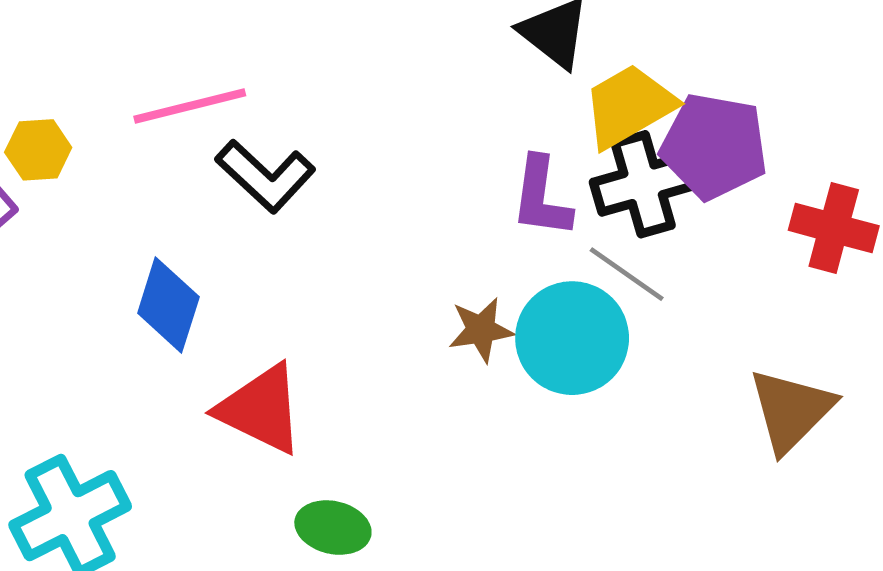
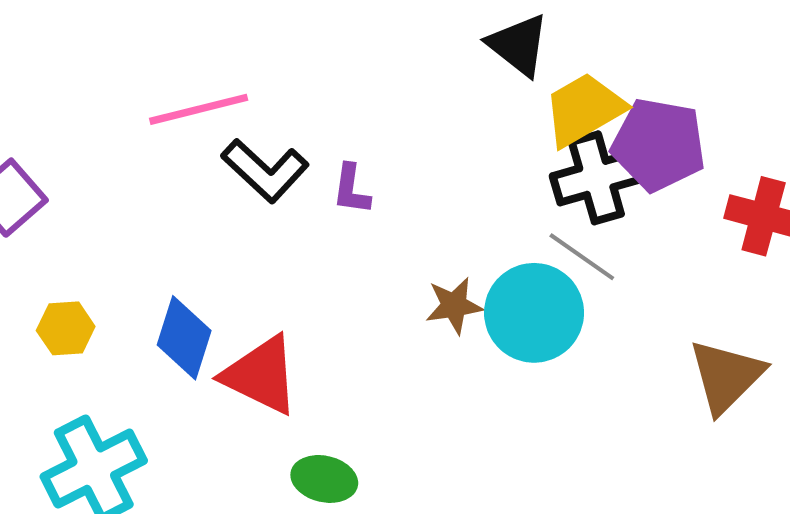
yellow hexagon: (38, 150) -> (66, 328), moved
purple L-shape: (541, 197) -> (351, 189), moved, size x0.7
blue diamond: (168, 305) -> (184, 338), moved

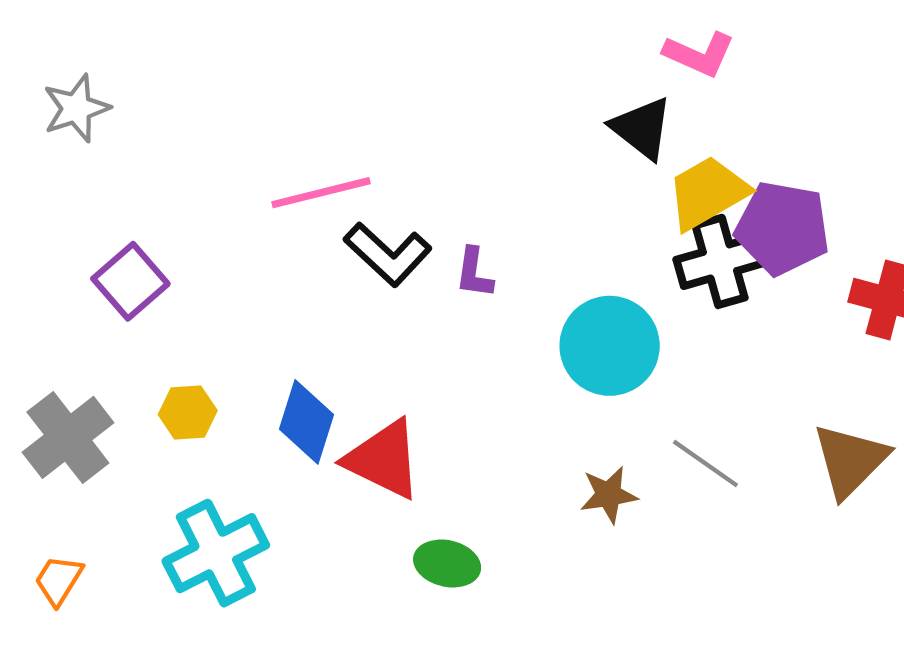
gray line: (582, 257) -> (705, 464), moved
brown star: (454, 306) -> (609, 495), moved
cyan circle: (534, 313) -> (610, 346), moved

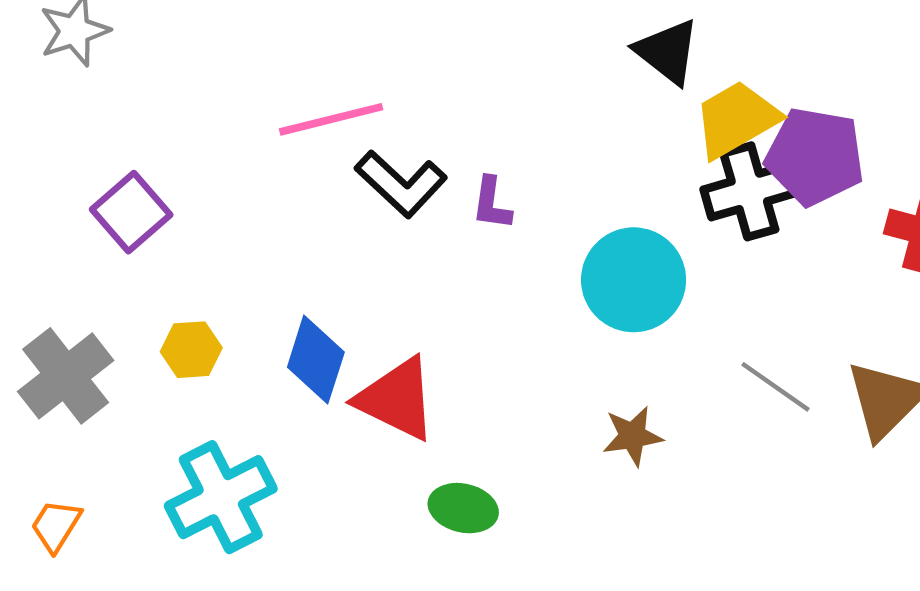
gray line: (705, 464) -> (776, 387), moved

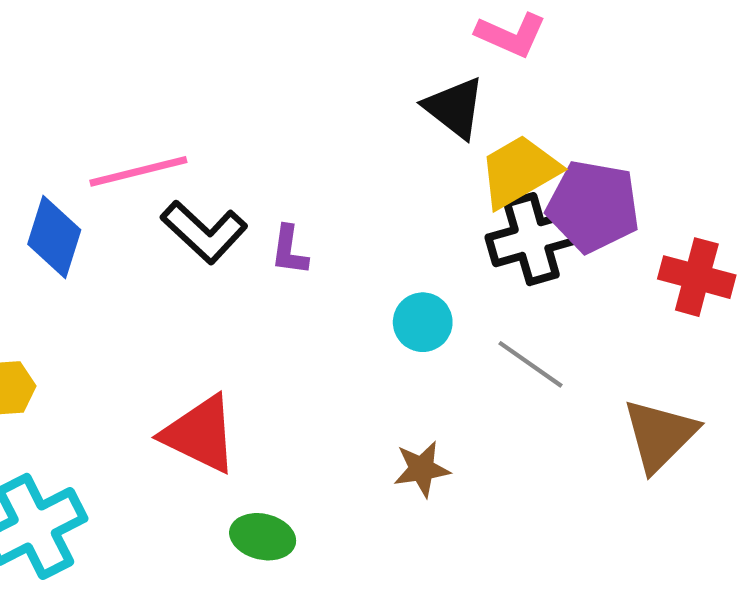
cyan circle: (634, 280) -> (423, 322), size x0.6
blue diamond: (316, 360) -> (54, 237), moved
gray line: (776, 387) -> (530, 364), moved

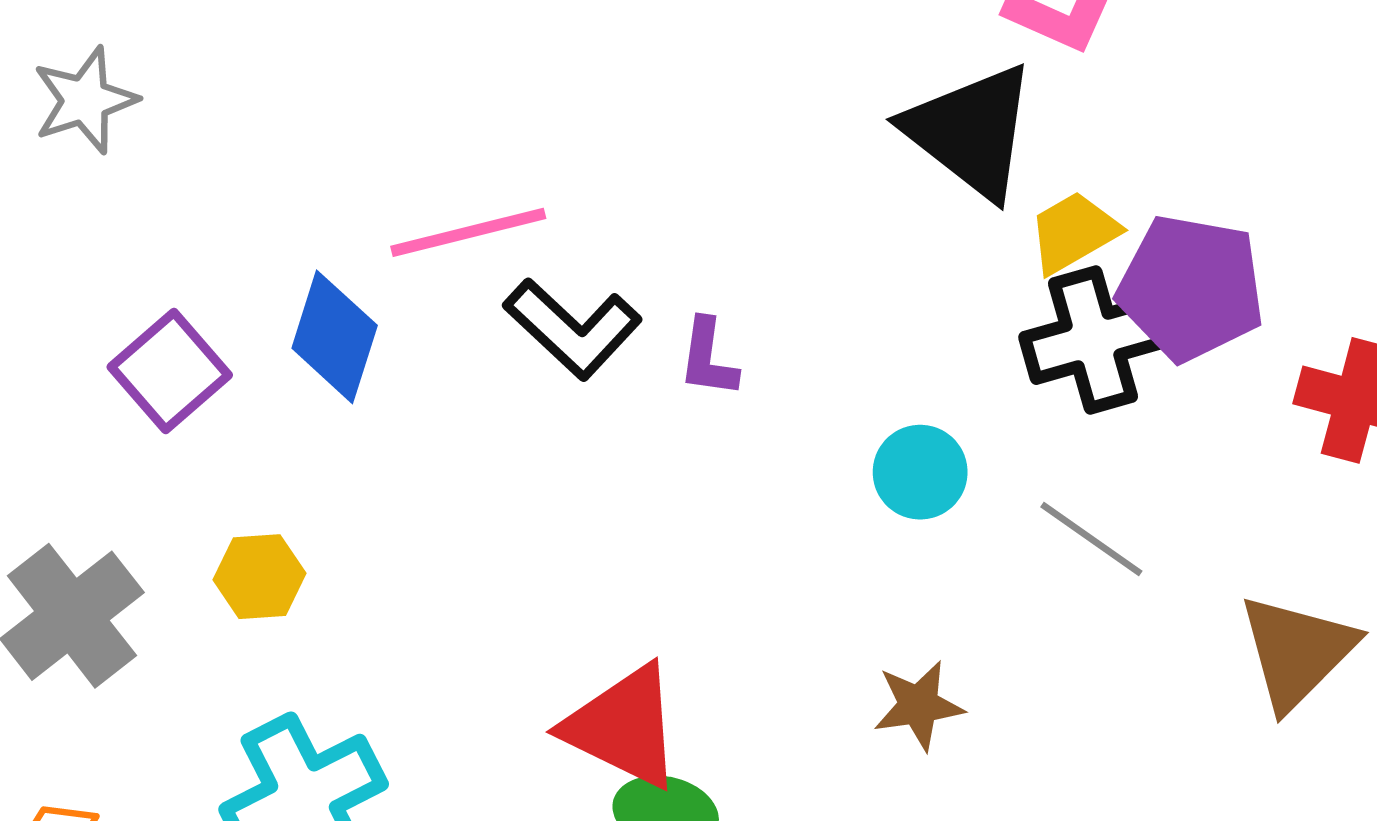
black triangle: (455, 108) -> (971, 131), size x1.4
yellow trapezoid: (519, 171) -> (1073, 232), size x0.7
red triangle: (200, 434) -> (623, 727), moved

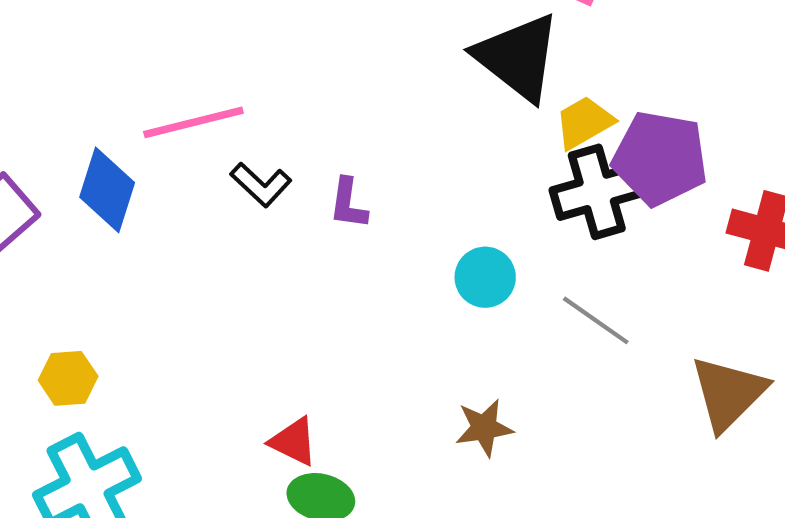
black L-shape: (573, 329) -> (261, 185), size x0.7
yellow hexagon: (260, 577) -> (68, 378), moved
red triangle: (623, 727) -> (293, 442), size x0.6

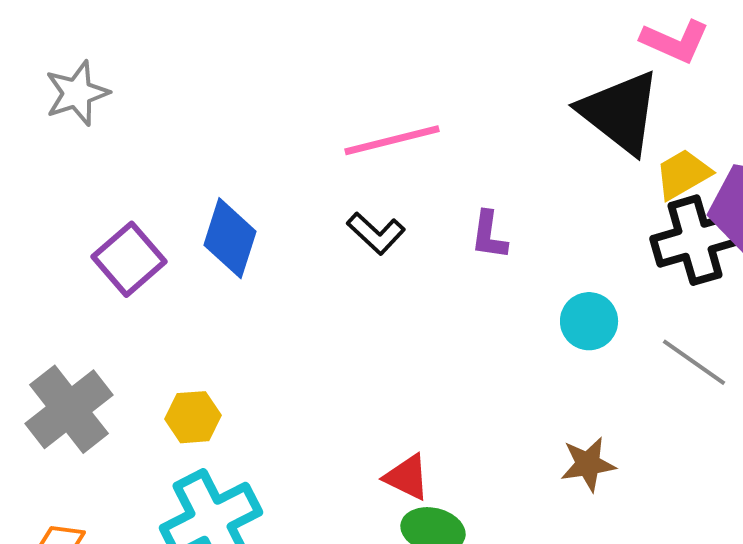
pink line: (193, 122) -> (392, 140), moved
purple L-shape: (348, 204) -> (489, 235), moved

